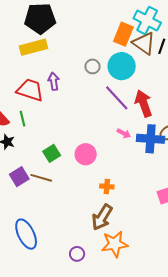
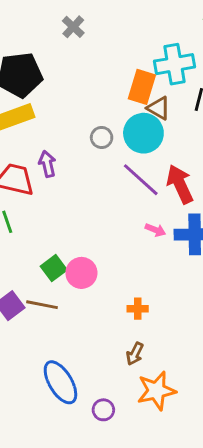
cyan cross: (147, 20) -> (175, 64), turned -32
brown triangle: (144, 43) -> (159, 108), moved, size x0.7
pink circle: (86, 154) -> (81, 273), moved
brown arrow: (102, 217) -> (135, 354), size x0.6
blue ellipse: (26, 234) -> (60, 382), moved

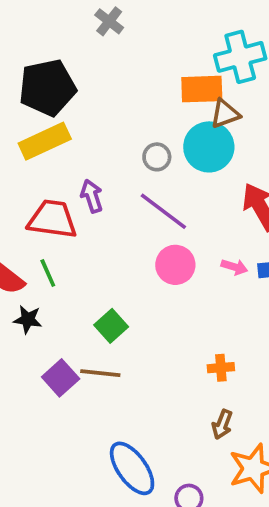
orange rectangle: (142, 87) -> (202, 89), turned 76
brown triangle: (159, 108) -> (225, 114), turned -45
purple line: (141, 180) -> (163, 211), moved
pink circle: (81, 273) -> (175, 265), moved

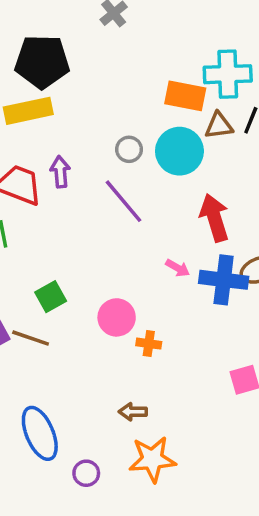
brown triangle: (225, 114) -> (219, 126), moved
pink circle: (175, 265) -> (117, 317), moved
orange cross: (221, 368) -> (149, 344), moved
brown arrow: (222, 424) -> (133, 412), turned 56

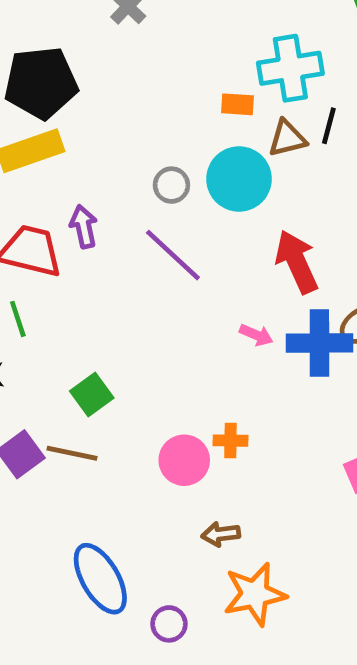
orange rectangle: (185, 96) -> (237, 104), size x0.6
pink circle: (117, 317) -> (184, 460), moved

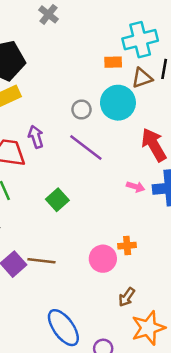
green square: (92, 394) -> (57, 200), moved
brown arrow: (221, 534) -> (127, 297), turned -42

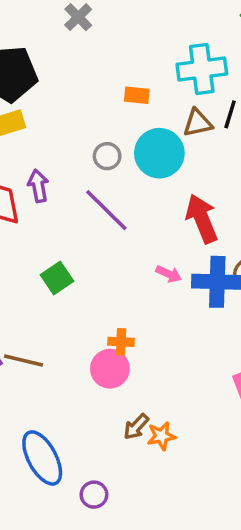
orange rectangle: (113, 62) -> (137, 95), moved
orange cross: (127, 246) -> (121, 342), moved
orange star: (148, 328) -> (161, 436), moved, size x0.6

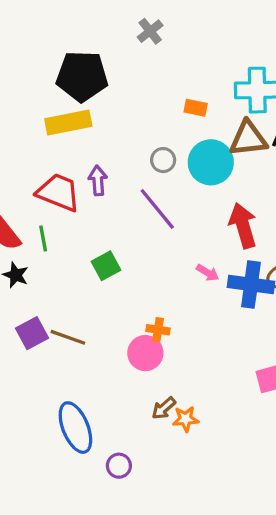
brown triangle: (198, 123) -> (248, 139), size x1.4

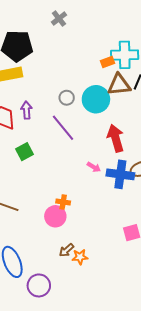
orange rectangle: (196, 108) -> (108, 62), moved, turned -32
green square: (106, 266) -> (25, 152), moved
purple circle: (119, 466) -> (39, 285), size x1.5

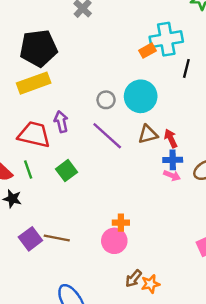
brown triangle: (119, 85) -> (148, 134), moved, size x0.7
red arrow: (116, 138) -> (171, 138), size x0.6
pink arrow: (94, 167) -> (172, 175), moved
blue cross: (120, 174) -> (173, 160), moved, size x0.6

